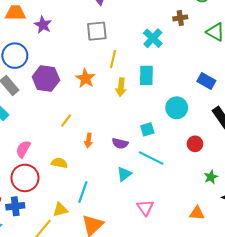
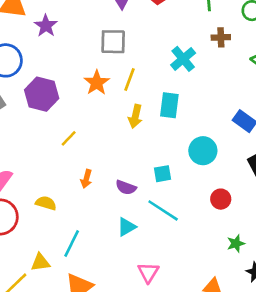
orange star: (85, 78) -> (97, 83), moved
yellow line: (66, 120) -> (69, 138), moved

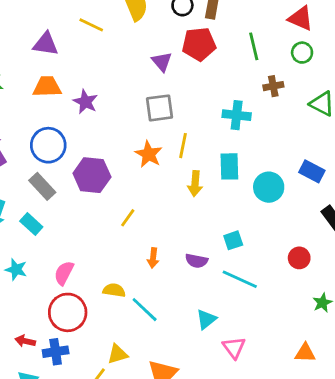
cyan cross: (183, 59) -> (237, 115), turned -35
cyan circle: (203, 151) -> (269, 187), moved
cyan triangle: (127, 227) -> (206, 319), moved
cyan line: (72, 243) -> (145, 310), moved, turned -64

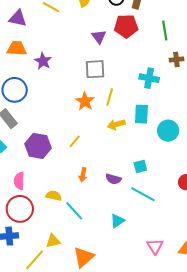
purple hexagon: (92, 175) -> (38, 146), moved
yellow arrow: (195, 184) -> (116, 124), turned 66
yellow line: (128, 218) -> (75, 141), moved
pink semicircle: (64, 273) -> (19, 181), turned -30
pink triangle: (234, 348) -> (155, 246), moved

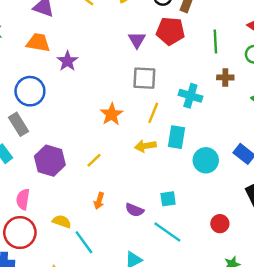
gray square: (95, 69) -> (144, 78), moved
yellow line: (110, 97) -> (153, 113), moved

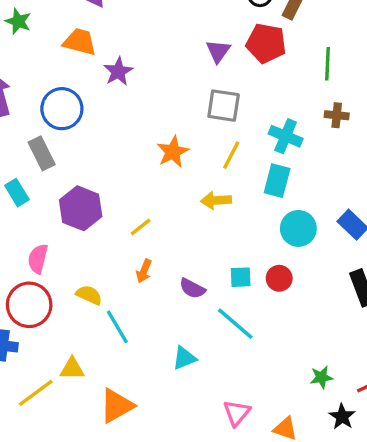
cyan rectangle: (177, 137) -> (277, 181), moved
yellow line: (94, 160) -> (141, 227), moved
red circle: (220, 224) -> (279, 278), moved

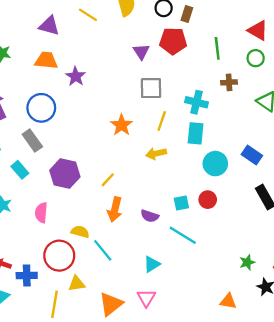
orange arrow: (144, 271) -> (115, 209), size x1.5
red circle: (29, 305) -> (59, 256), moved
yellow line: (36, 393) -> (54, 304), turned -35
pink triangle: (237, 413) -> (146, 298), moved

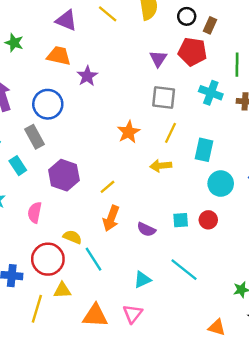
cyan cross: (197, 102) -> (211, 93), moved
cyan line: (183, 235) -> (184, 270), moved
orange triangle: (111, 304) -> (95, 316), turned 35

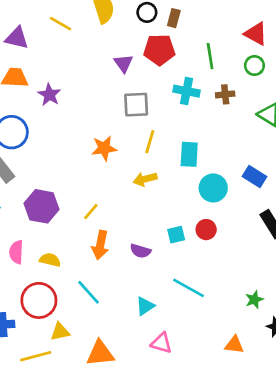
orange star: (129, 132) -> (104, 148), turned 30
yellow semicircle: (72, 237) -> (50, 260), moved
yellow line: (37, 309) -> (36, 356), turned 68
pink triangle: (133, 314) -> (161, 343), moved, turned -42

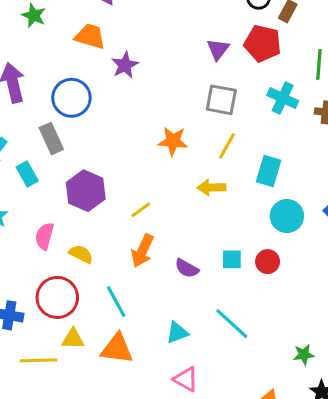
orange triangle: (100, 353) -> (117, 349), moved

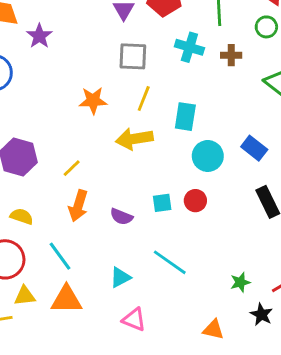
yellow arrow: (211, 188) -> (134, 139), size x1.4

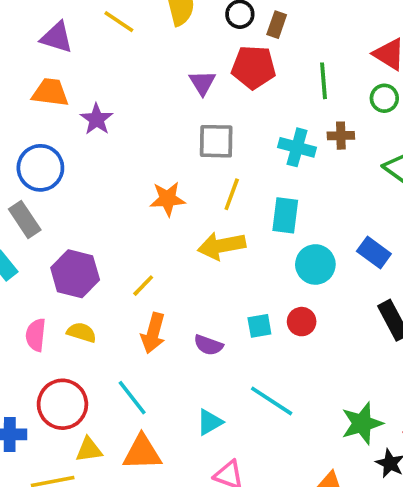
cyan cross: (189, 47) -> (297, 147), moved
yellow semicircle: (22, 216) -> (82, 332), moved
green star: (240, 282) -> (362, 423), size x1.6

